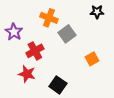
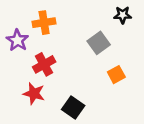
orange cross: (49, 18) -> (44, 23), moved, turned -30
gray square: (67, 34) -> (99, 43), moved

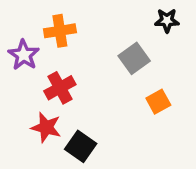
black square: (73, 107) -> (81, 146), moved

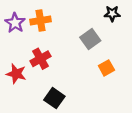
purple star: (24, 55) -> (15, 23), moved
red star: (46, 127) -> (16, 74), moved

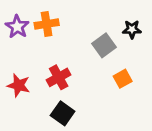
black star: (112, 14) -> (132, 29), moved
red cross: (40, 59) -> (59, 77), moved

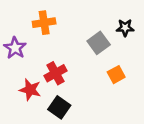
purple star: (17, 27) -> (15, 48), moved
red star: (19, 85) -> (30, 90), moved

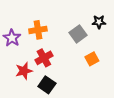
orange cross: (44, 23) -> (38, 30), moved
red star: (30, 90) -> (24, 71), turned -30

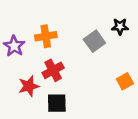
orange square: (92, 59) -> (125, 81), moved
black square: (47, 85) -> (57, 103), turned -36

